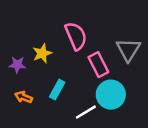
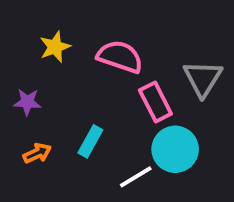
pink semicircle: (76, 36) -> (120, 57), turned -48
yellow star: (42, 53) -> (55, 47), moved
orange arrow: (23, 97) -> (37, 153), turned 133

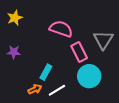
yellow star: (55, 47) -> (15, 18), moved
orange arrow: (37, 153) -> (35, 89), moved
white line: (136, 177) -> (57, 90), moved

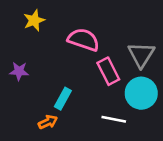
yellow star: (15, 18) -> (34, 20), moved
cyan circle: (89, 76) -> (141, 93), moved
white line: (57, 90) -> (114, 119), moved, turned 42

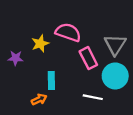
yellow star: (34, 20) -> (40, 44), moved
cyan rectangle: (63, 99) -> (51, 80), turned -30

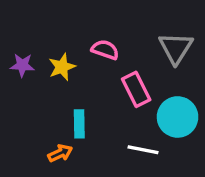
pink semicircle: (68, 32) -> (105, 50), size x0.7
gray triangle: (115, 45) -> (176, 48), moved
purple star: (16, 58) -> (22, 65), moved

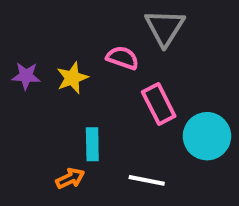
gray triangle: (176, 48) -> (165, 28), moved
white line: (143, 150) -> (147, 180), moved

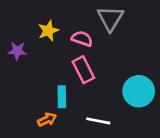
yellow star: (72, 78) -> (48, 31), moved
pink rectangle: (159, 104) -> (83, 70), moved

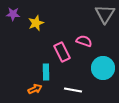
gray triangle: (110, 18) -> (105, 14), moved
pink semicircle: (82, 39) -> (84, 41), moved
purple star: (17, 51) -> (13, 14), moved

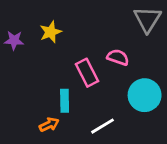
purple star: (13, 14) -> (14, 40), moved
white line: (73, 90) -> (102, 126), turned -42

